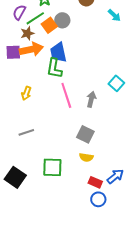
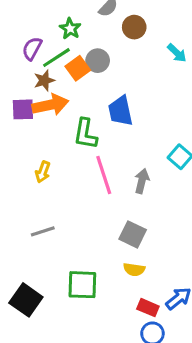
blue trapezoid: (58, 52) -> (120, 111), moved

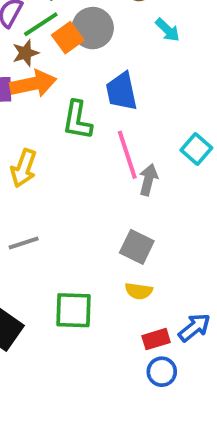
cyan arrow: (177, 53) -> (168, 30), moved
gray circle: (98, 61) -> (93, 28), size x1.4
yellow arrow: (43, 172) -> (24, 168), size x1.4
pink line: (104, 175) -> (127, 155), moved
red rectangle: (148, 308) -> (156, 339), turned -40

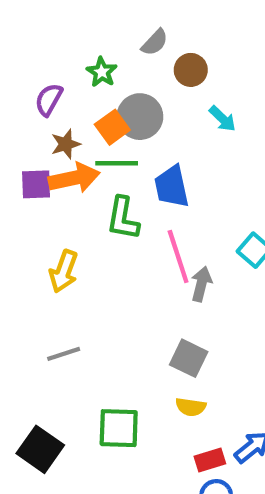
green line: (41, 24) -> (117, 163), moved, turned 33

